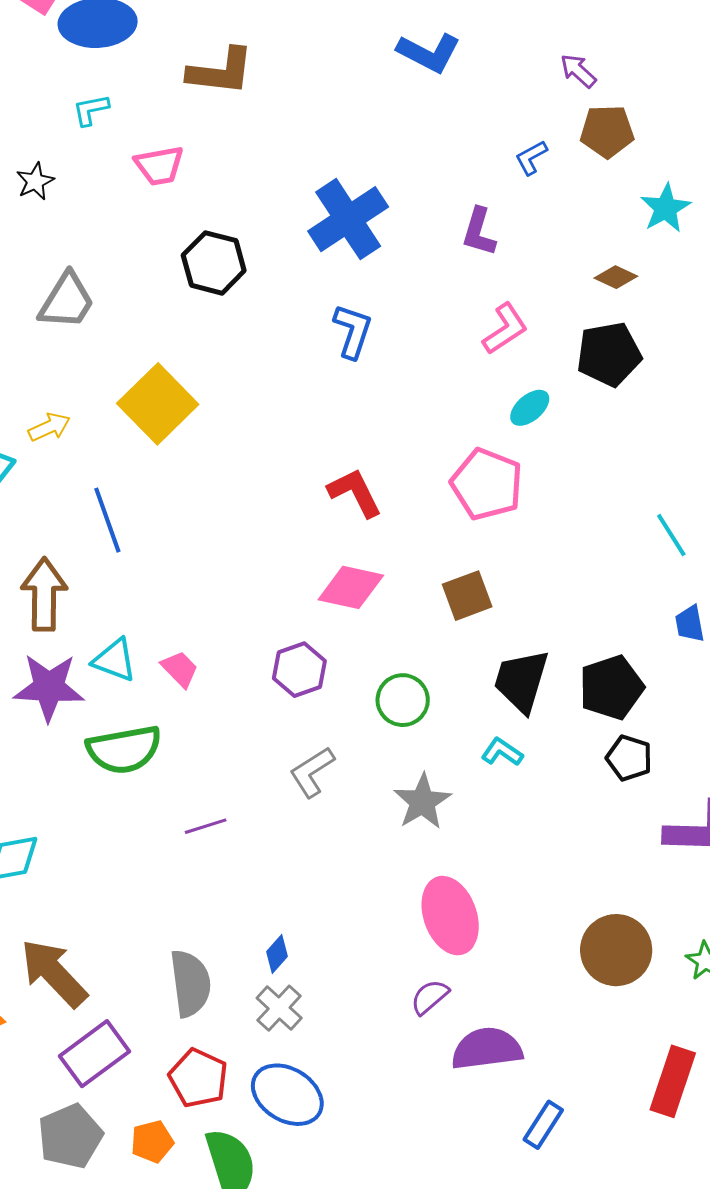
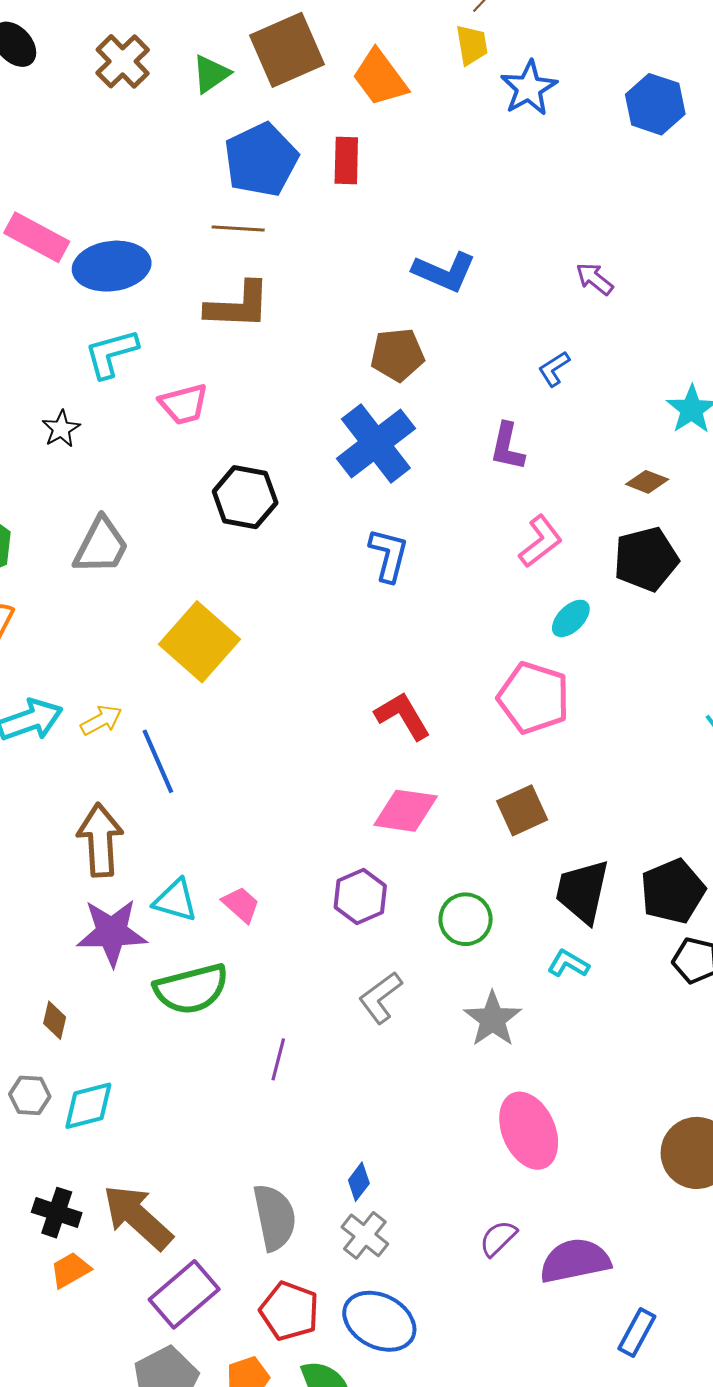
cyan L-shape: (91, 110) -> (111, 353), size x1.5
brown pentagon: (607, 131) -> (397, 355), moved
yellow arrow: (49, 427) -> (101, 720), moved
purple line: (206, 826) -> (278, 1059), turned -54
purple semicircle: (430, 997) -> (498, 1238), moved

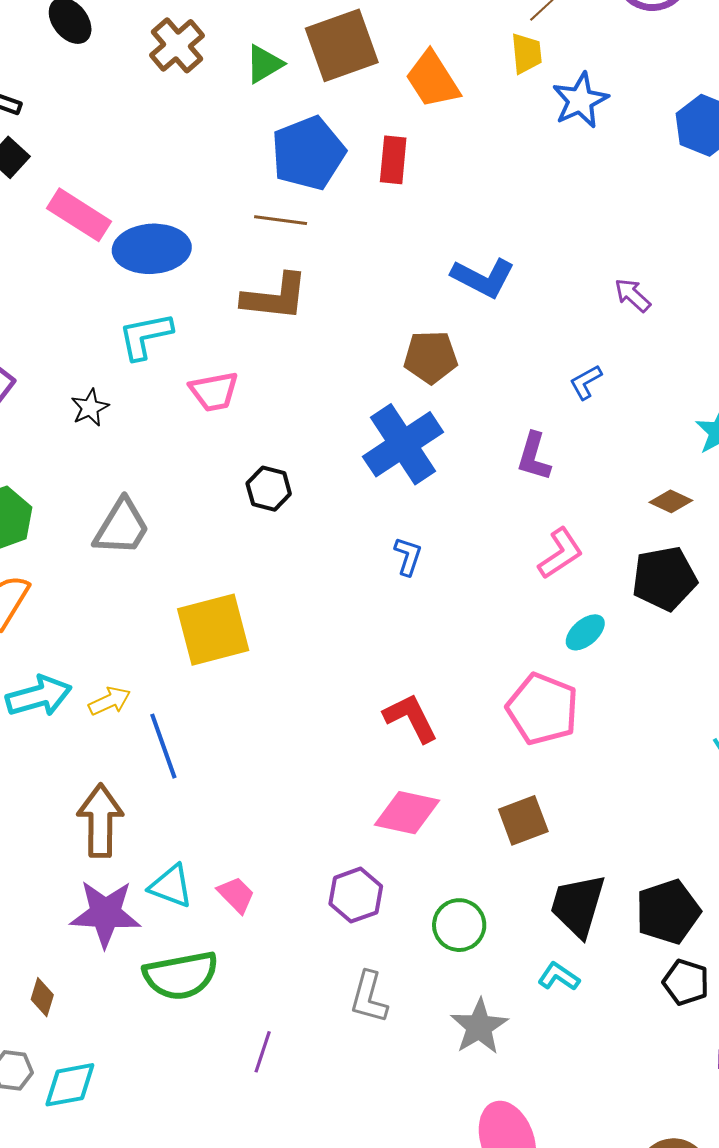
black hexagon: (245, 497) -> (269, 489), size x0.7
blue L-shape: (389, 555) -> (408, 556), size x0.7
yellow square: (200, 642) -> (213, 630), turned 30
gray L-shape: (380, 998) -> (369, 997), turned -42

